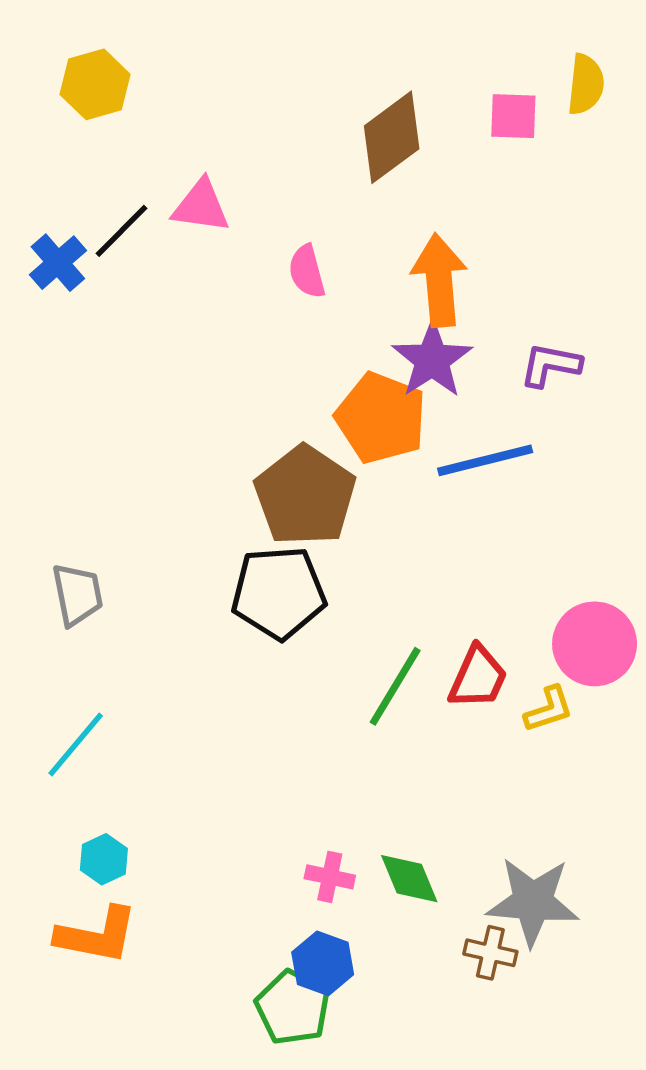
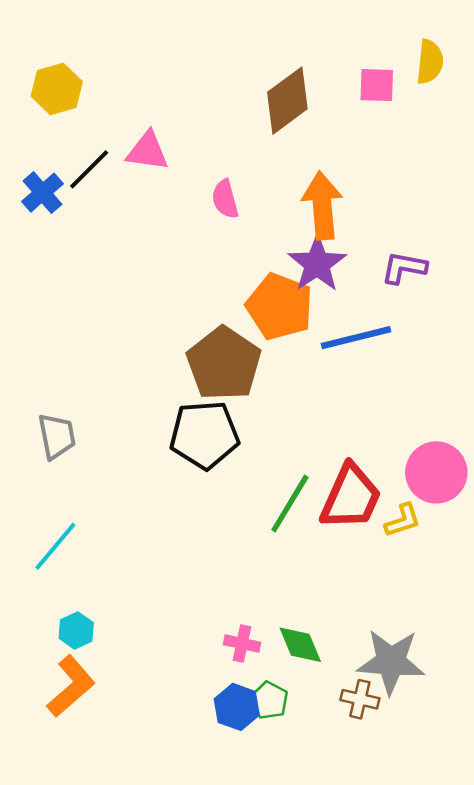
yellow hexagon: (95, 84) -> (57, 89), moved
red trapezoid: (478, 677) -> (351, 497), size x1.4
orange L-shape: (97, 935) -> (71, 686), turned -52
green pentagon: (293, 1008) -> (269, 700), moved, size x0.7

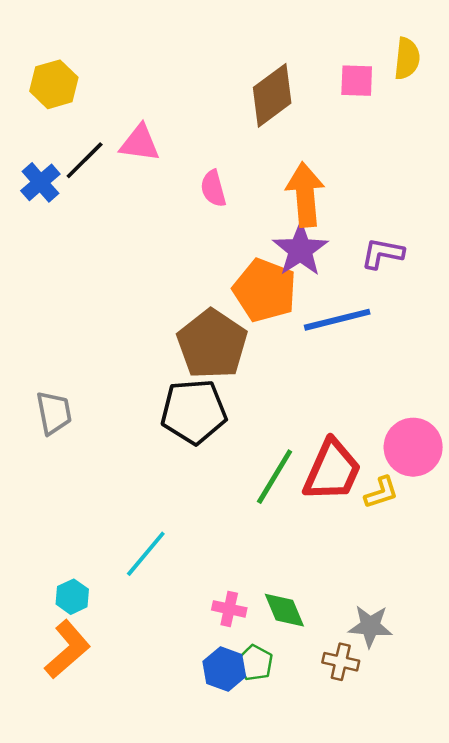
cyan line: (55, 546) -> (146, 554), moved
gray star: (391, 662) -> (370, 626), size x0.7

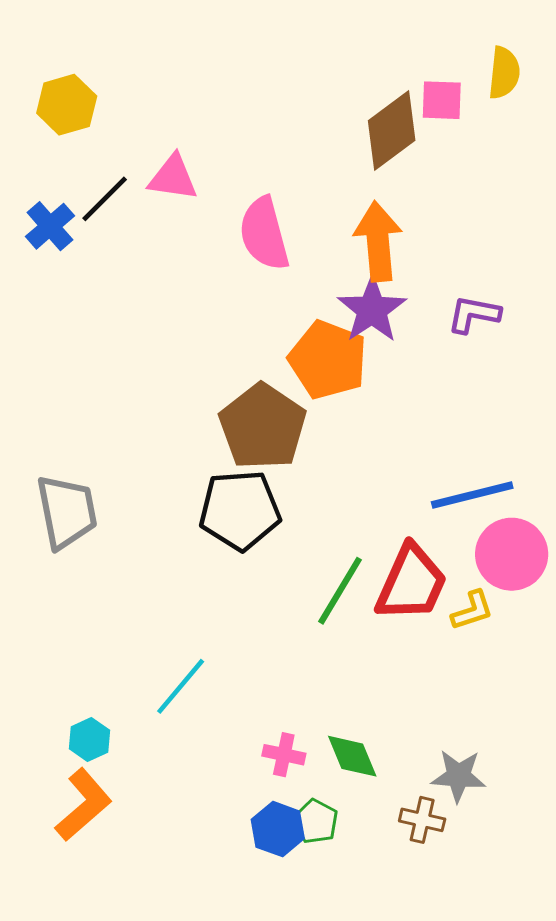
brown diamond: (272, 95) -> (392, 131), moved
pink semicircle: (213, 188) -> (264, 234), size x1.6
blue line: (337, 320) -> (472, 495), moved
gray trapezoid: (54, 413) -> (67, 512), size x1.4

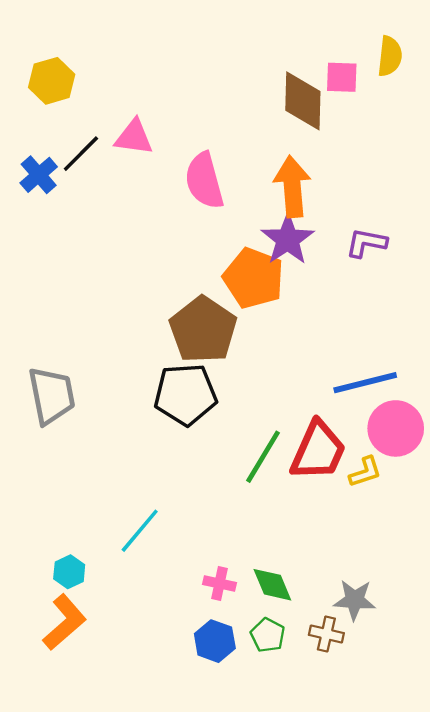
brown diamond: (392, 131) -> (303, 101), turned -52
green pentagon: (316, 821) -> (268, 635), moved

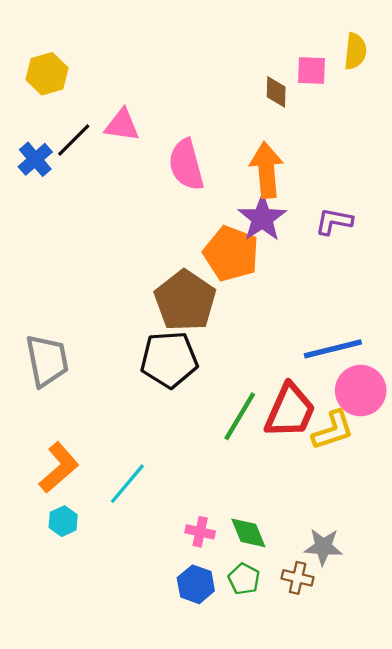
brown diamond: (303, 101) -> (276, 92), size x0.6
yellow L-shape: (365, 472) -> (333, 430), size x1.4
orange L-shape: (65, 622) -> (59, 468), moved

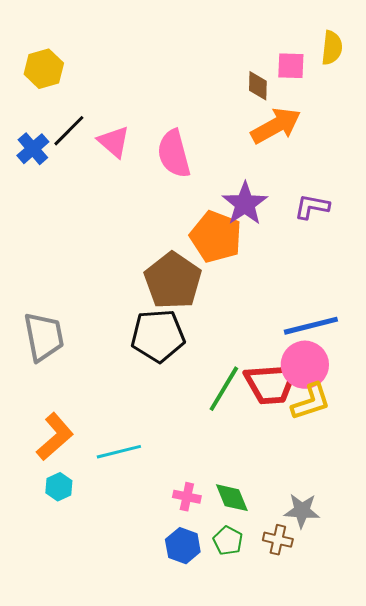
pink triangle: (122, 125) -> (114, 142), moved, turned 33
orange arrow: (266, 170) -> (276, 126), moved, turned 66
pink circle: (361, 391) -> (305, 365), moved
red trapezoid: (290, 411) -> (271, 384), turned 62
cyan line: (127, 484) -> (119, 452), turned 36

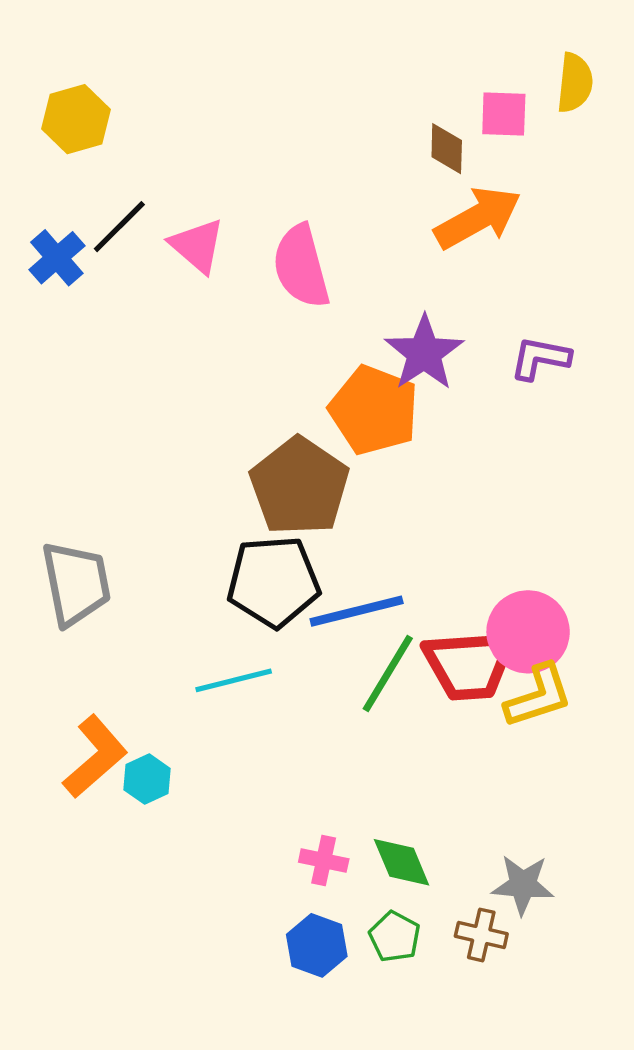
blue line: (311, 326) -> (357, 611), moved
cyan line: (119, 452) -> (234, 680), moved
cyan hexagon: (59, 487) -> (147, 779), moved

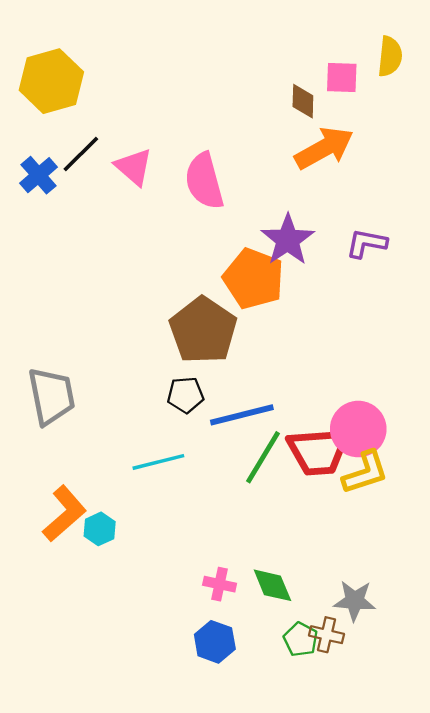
yellow hexagon: (76, 119) -> (51, 81), size x1.4
black pentagon: (273, 582) -> (185, 395), size x0.6
green pentagon: (395, 937) -> (301, 639), moved

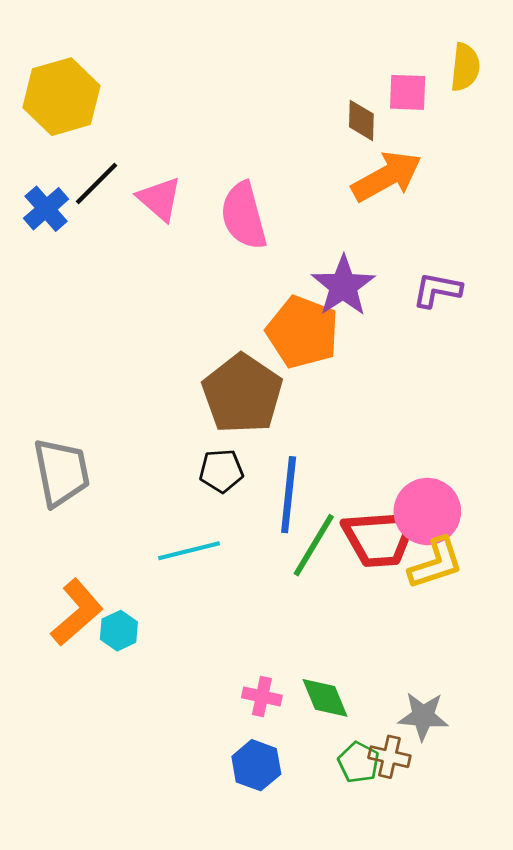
blue line: (242, 415) -> (289, 495), turned -70

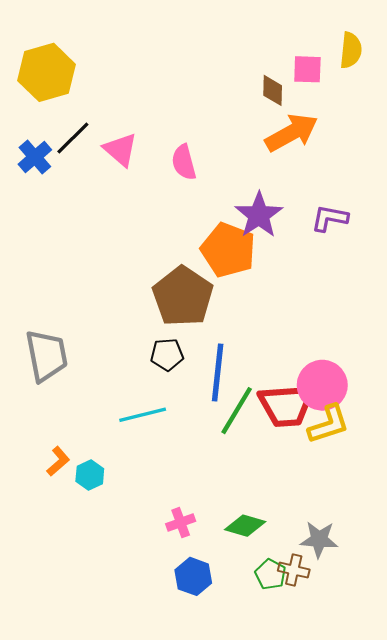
pink semicircle: (244, 216) -> (184, 162), size x0.7
orange L-shape: (77, 612) -> (58, 461), size x0.6
pink cross: (262, 697) -> (181, 523), moved, turned -32
green diamond: (325, 698) -> (245, 526), turned -51

